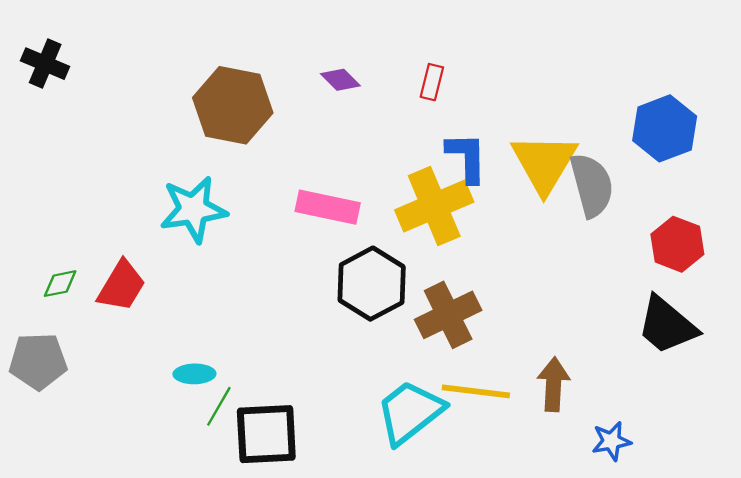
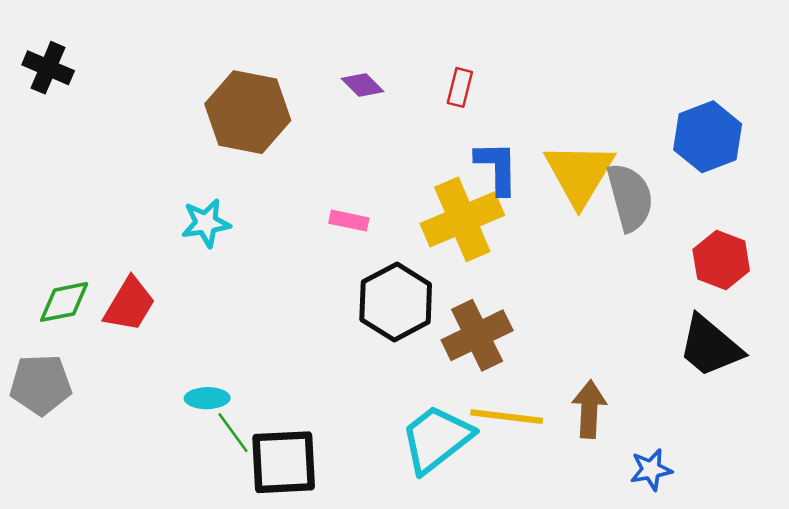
pink rectangle: (328, 207) -> (349, 221), size x0.6
cyan star: (193, 209) -> (206, 223), size x0.7
green diamond: (60, 284) -> (64, 302), size x1.4
green line: (219, 406) -> (233, 433), turned -66

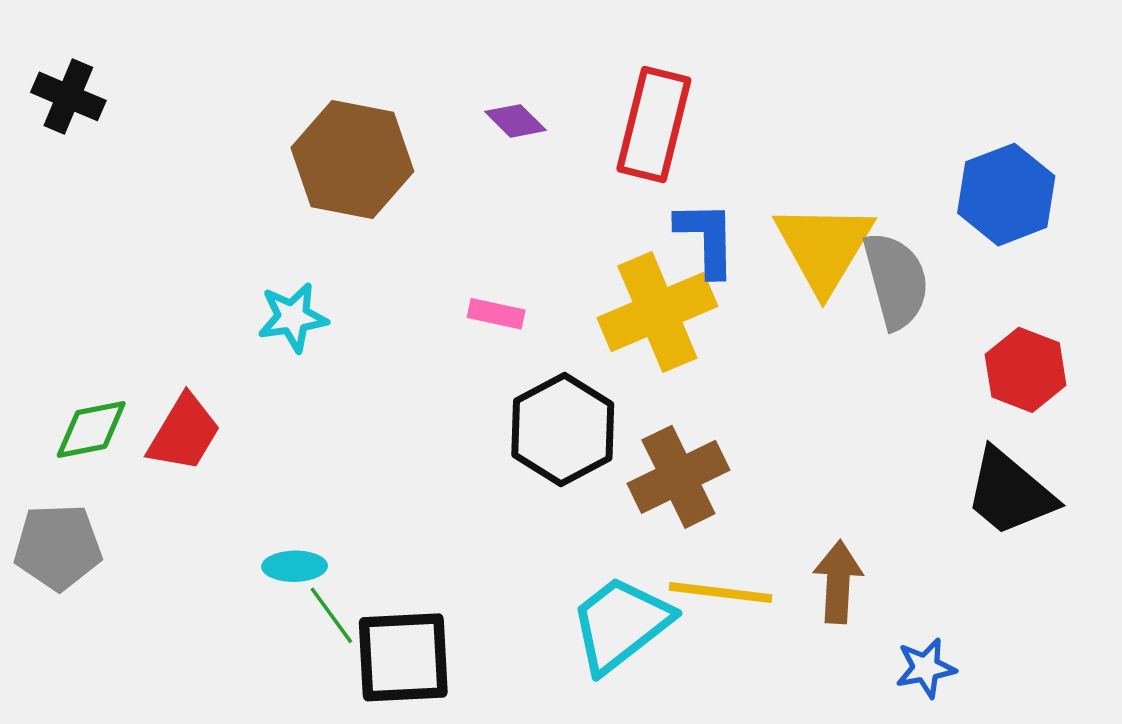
red rectangle: (460, 87) -> (654, 124), size x2.0

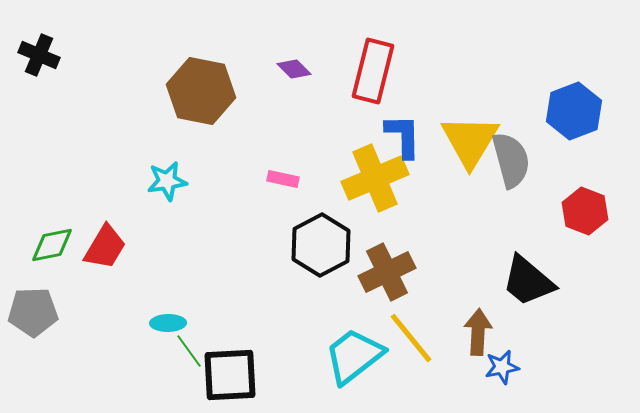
black trapezoid: (1010, 493) -> (528, 281), moved
yellow line: (721, 593) -> (411, 338), turned 44
blue star: (926, 668) -> (502, 367), moved

